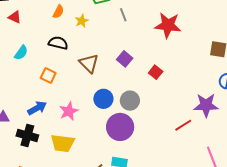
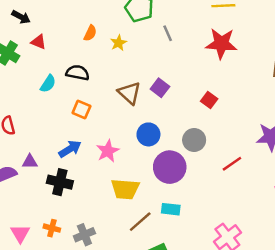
black semicircle: (58, 43) -> (78, 73), moved
purple square: (125, 59) -> (160, 88), moved
gray circle: (130, 101) -> (194, 140), moved
red line: (183, 125) -> (232, 164), moved
yellow trapezoid: (63, 143) -> (125, 189), moved

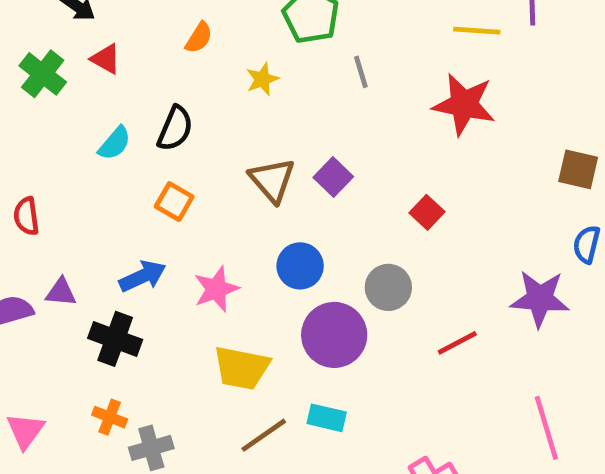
orange semicircle: (90, 33) -> (199, 38), moved
black semicircle: (78, 73) -> (175, 128), turned 95
orange cross: (52, 228) -> (110, 417), moved

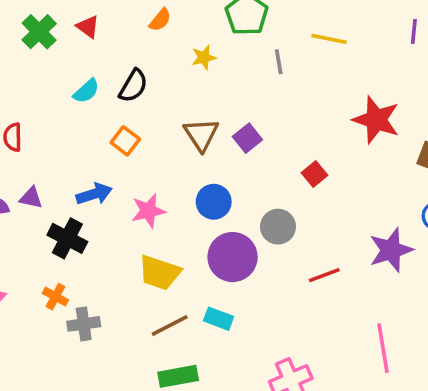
yellow line: (477, 31) -> (329, 39), moved
red star: (464, 104) -> (376, 120), moved
purple star: (540, 299) -> (391, 250), turned -30

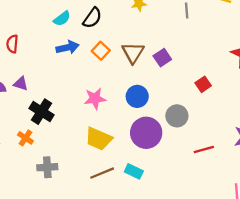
orange square: (125, 141) -> (101, 51), moved
blue arrow: (94, 194) -> (68, 47), moved
orange cross: (55, 297) -> (25, 138), moved

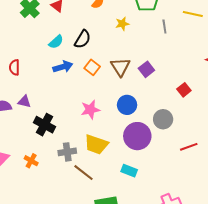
orange cross: (25, 138) -> (31, 161), moved
gray cross: (47, 167) -> (67, 152), moved
brown line: (102, 173) -> (84, 173), moved, turned 65

